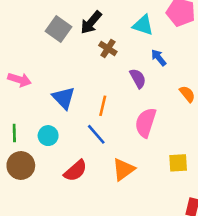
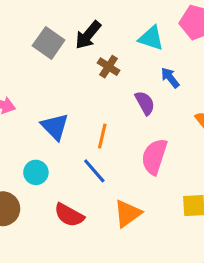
red semicircle: (75, 171) -> (69, 215), turned 70

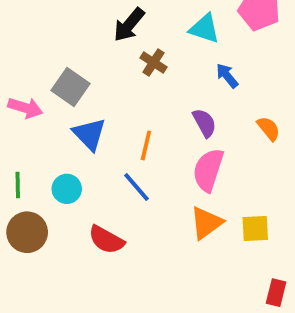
gray square: (49, 43) -> (71, 87), moved
purple semicircle: (145, 103) -> (204, 123), moved
orange triangle: (127, 213) -> (206, 223), moved

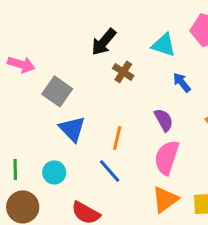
pink arrow: (25, 108) -> (21, 64), moved

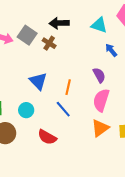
black arrow: (104, 42) -> (59, 23), turned 48
brown cross: (123, 72) -> (49, 43), moved
gray square: (57, 91) -> (27, 35), moved

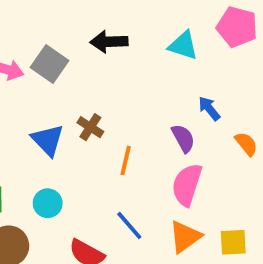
brown cross: (49, 43) -> (90, 127), moved
blue arrow: (111, 50) -> (209, 109), moved
blue triangle: (38, 81) -> (48, 140), moved
blue line: (63, 109) -> (129, 225), moved

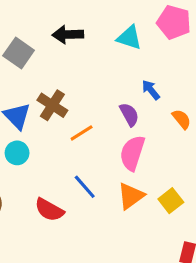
brown cross: (90, 127) -> (52, 105), size x1.4
orange line: (126, 161) -> (82, 133), turned 45
cyan circle: (48, 203) -> (17, 153), moved
yellow square: (233, 242) -> (171, 201), turned -35

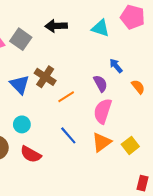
cyan circle: (17, 153) -> (22, 124), moved
red semicircle: (49, 210) -> (31, 154), moved

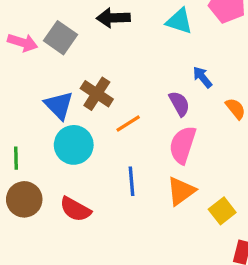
cyan circle: (22, 124) -> (74, 145), moved, size x1.5
blue line: (68, 135) -> (131, 181), turned 36
yellow square: (130, 145) -> (222, 211), moved

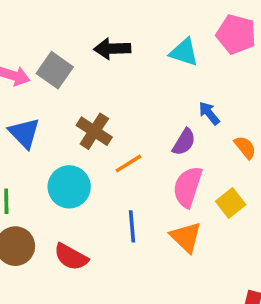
purple semicircle: (179, 104) -> (184, 142), turned 60
blue triangle: (59, 105) -> (24, 133), moved
orange triangle: (181, 191) -> (186, 237), turned -40
yellow square: (222, 211) -> (231, 203), moved

